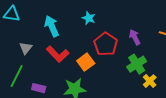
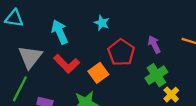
gray triangle: (26, 48) -> (30, 57), size x1.6

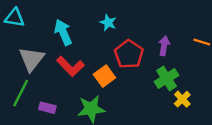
purple arrow: (154, 44) -> (164, 46), turned 36

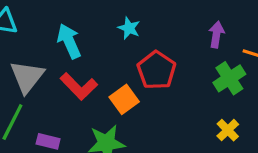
purple arrow: (164, 46) -> (216, 35), moved
green cross: (166, 78) -> (229, 78), moved

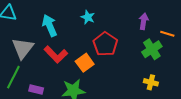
yellow cross: (228, 130) -> (151, 82), turned -32

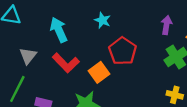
gray triangle: (23, 48) -> (28, 56), size x0.7

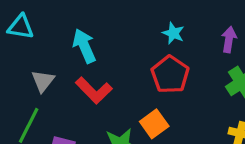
cyan star: (103, 20) -> (173, 33), moved
orange square: (99, 72) -> (154, 124), moved

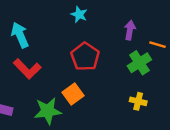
cyan star: (173, 33) -> (79, 14), moved

